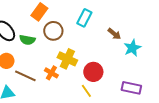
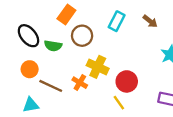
brown arrow: (114, 34) -> (150, 21), moved

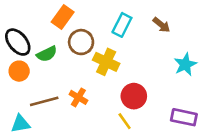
green semicircle: (53, 46) -> (47, 54), turned -36
yellow cross: (98, 67) -> (106, 62), moved
orange circle: (30, 69) -> (19, 71), moved
brown line: (51, 86) -> (44, 101), turned -40

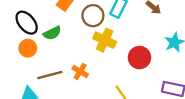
brown circle: (81, 42) -> (93, 16), moved
red circle: (134, 96) -> (139, 58), moved

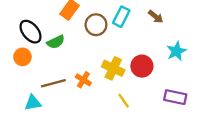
yellow cross: (105, 40) -> (113, 68), moved
orange circle: (28, 48) -> (22, 57), moved

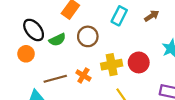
brown arrow: (156, 17) -> (152, 16), turned -72
brown circle: (96, 25) -> (88, 36), moved
yellow cross: (113, 68) -> (112, 65), turned -36

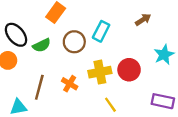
cyan rectangle: (119, 16) -> (101, 31), moved
brown line: (55, 79) -> (39, 87), turned -60

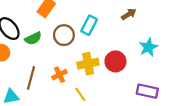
orange cross: (70, 84) -> (60, 75), turned 32
yellow line: (110, 105) -> (80, 94), moved

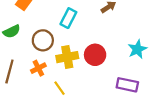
brown circle: (64, 35) -> (43, 40), moved
cyan star: (148, 47) -> (137, 49), moved

